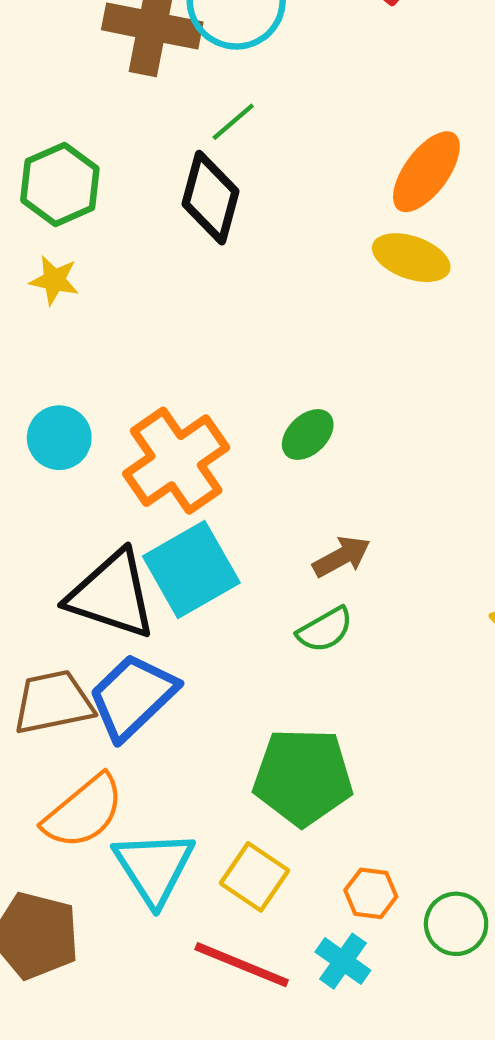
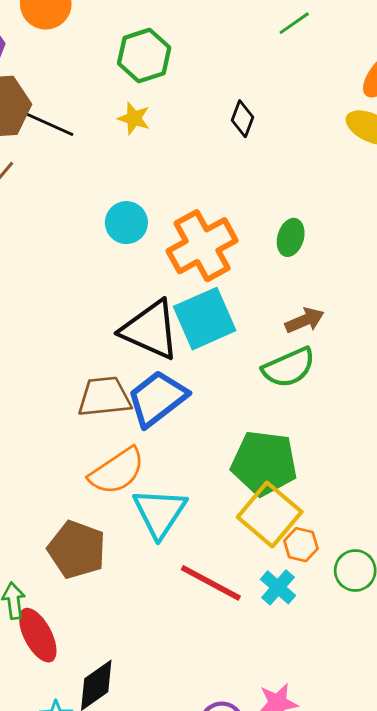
green line: (233, 122) -> (294, 23), moved
black diamond: (210, 198) -> (242, 119), moved, size x0.6
green ellipse: (308, 435) -> (291, 237), turned -36
green semicircle: (325, 630) -> (289, 367), size x1.4
yellow square: (254, 877) -> (270, 515), moved, size x1.4

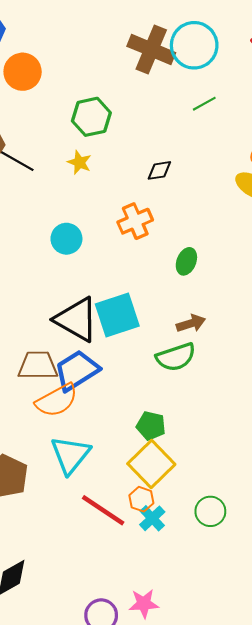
black diamond: (242, 119) -> (159, 170), turned 55
orange cross: (202, 246) -> (135, 221), moved, size x0.7
green pentagon: (264, 463) -> (151, 426), size x0.6
orange semicircle: (117, 471) -> (57, 400), moved
orange hexagon: (301, 545) -> (141, 499), moved

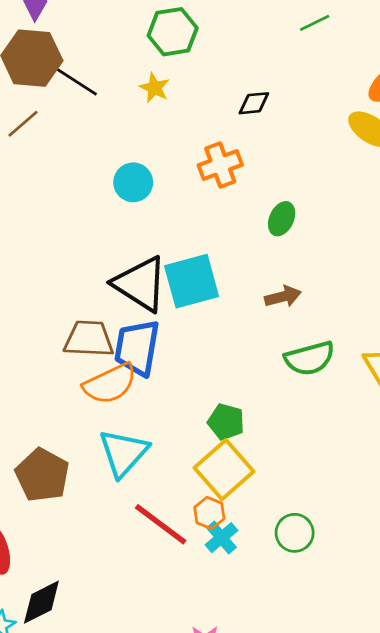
green semicircle: (176, 357) -> (310, 358), moved
blue trapezoid: (77, 370) -> (137, 348), turned -51

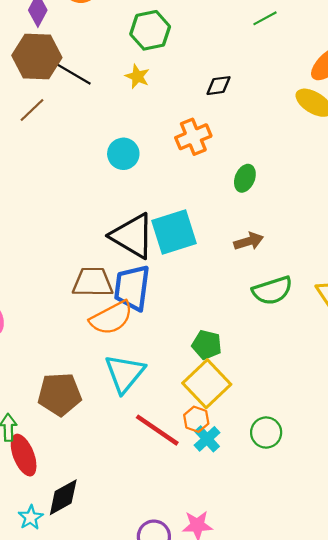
brown pentagon: (42, 475) -> (60, 394), turned -30

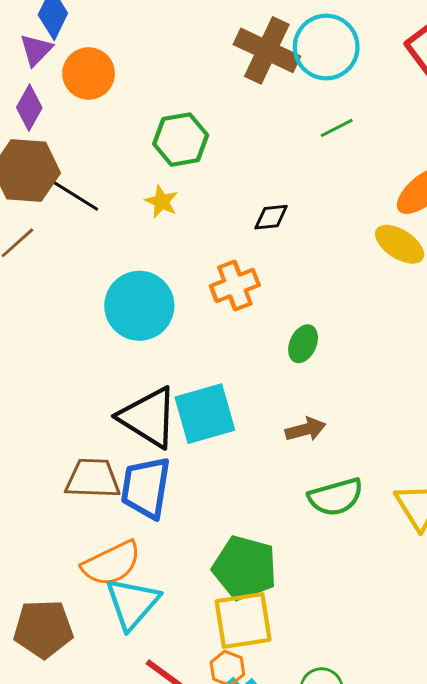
cyan circle: (123, 154) -> (139, 306), size x1.6
orange semicircle: (111, 318) -> (111, 564), moved
green pentagon: (207, 345) -> (245, 568), size x1.6
yellow square: (207, 384) -> (243, 621), turned 33

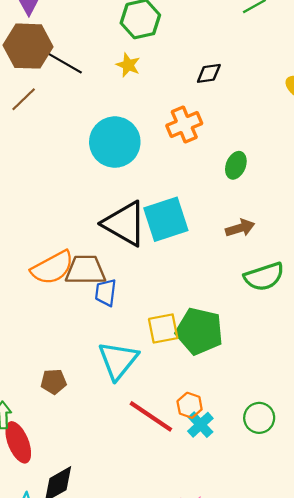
blue trapezoid: (146, 488) -> (106, 292), moved, size x0.6
orange semicircle: (111, 564) -> (52, 268), moved
yellow square: (243, 621) -> (163, 328), moved, size x0.7
brown pentagon: (43, 629) -> (54, 382), size x0.6

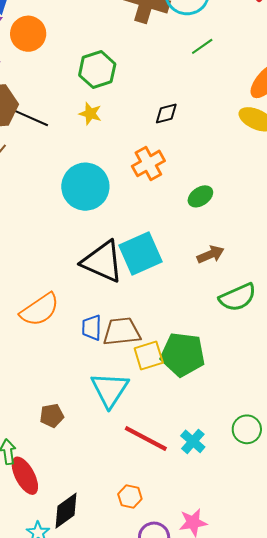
green ellipse: (236, 165) -> (200, 196), turned 40
brown trapezoid: (85, 270) -> (122, 332), moved
orange hexagon: (190, 405) -> (130, 497), moved

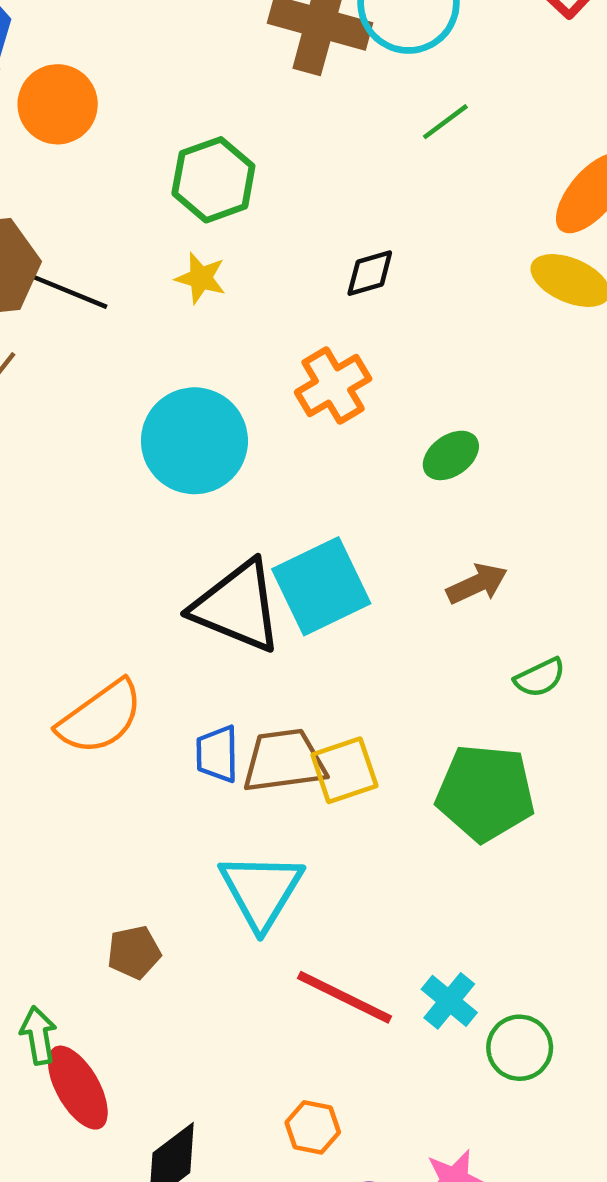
green semicircle: (238, 297) -> (540, 678), size x0.6
green pentagon: (183, 354) -> (485, 793), moved
yellow square: (149, 355) -> (344, 770), moved
green circle: (247, 429) -> (520, 1048), moved

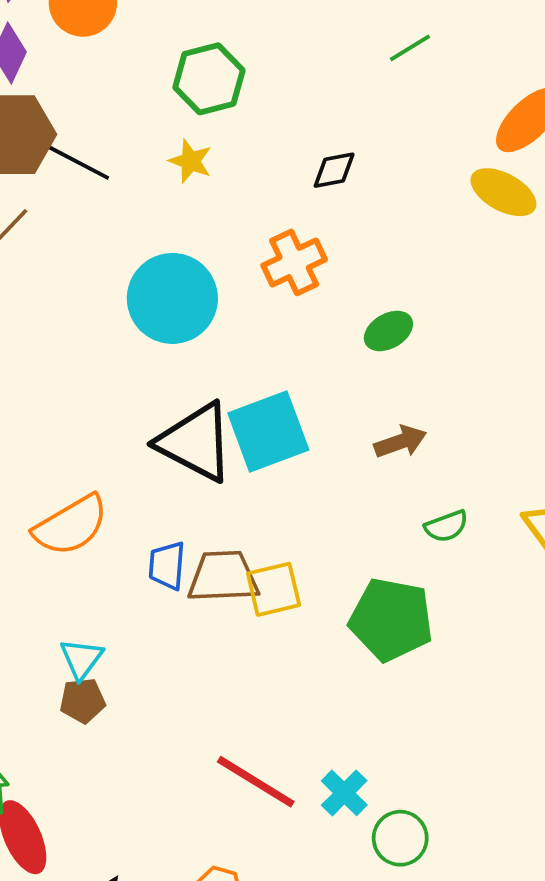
cyan triangle: (261, 891) -> (81, 659), moved, size x0.6
brown pentagon: (134, 952) -> (83, 701), moved

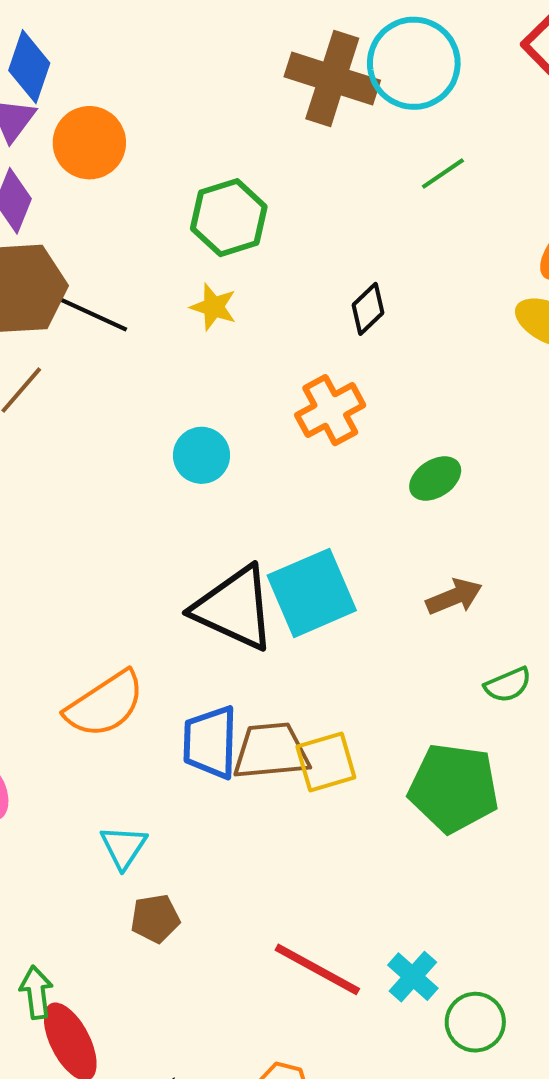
black diamond: (334, 170) -> (368, 309), turned -30
cyan circle: (172, 298) -> (202, 455), size x0.6
blue trapezoid: (167, 566) -> (210, 742), size x1.4
brown pentagon: (83, 701) -> (155, 919), moved

